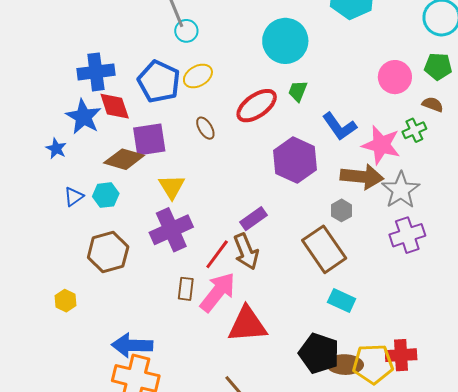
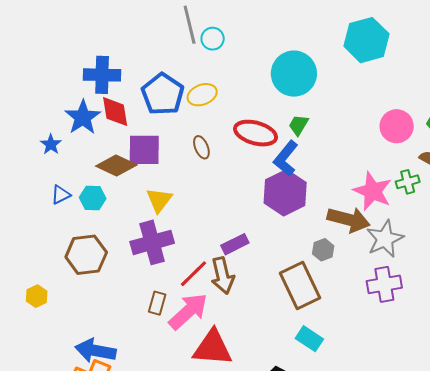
cyan circle: (186, 31) -> (213, 39), moved
red ellipse: (257, 106) -> (256, 133), turned 42
blue L-shape: (339, 126) -> (286, 158), moved, turned 66

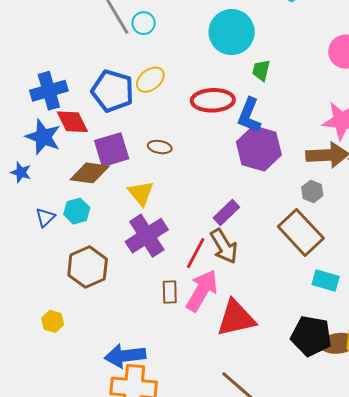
green trapezoid: (298, 125) -> (261, 70), moved
brown ellipse: (201, 147) -> (160, 147), moved, turned -40

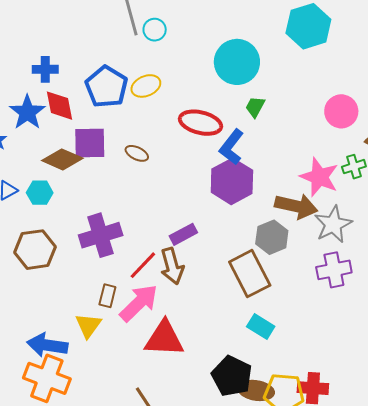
blue cross: (49, 91) -> (45, 69), size x0.7
gray hexagon: (312, 191) -> (272, 237), size x1.5
yellow triangle: (141, 193) -> (88, 325), moved

